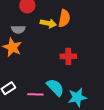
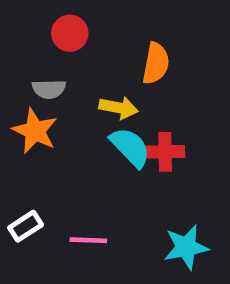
yellow arrow: (48, 23) -> (119, 108), moved
cyan semicircle: (55, 87) -> (130, 147), moved

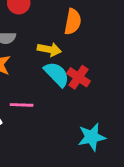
red cross: (165, 152) -> (79, 77), turned 35
pink line: (88, 240) -> (22, 105), moved

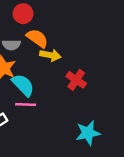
orange semicircle: (73, 22) -> (37, 38), moved, turned -65
cyan semicircle: (57, 74) -> (23, 85), moved

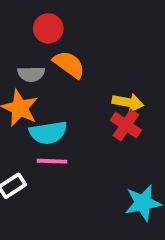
yellow arrow: (50, 55) -> (128, 102), moved
cyan semicircle: (23, 85) -> (48, 133), turned 125

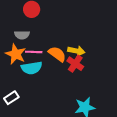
orange semicircle: (69, 64) -> (57, 54), moved
pink line: (52, 161) -> (34, 52), moved

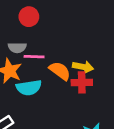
pink line: (34, 52) -> (34, 57), moved
red cross: (75, 64) -> (82, 82), turned -35

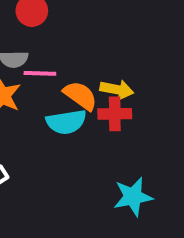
cyan semicircle: (29, 88) -> (66, 122), moved

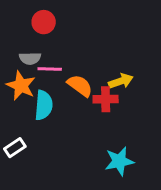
yellow arrow: (117, 90) -> (121, 81), moved, turned -30
cyan semicircle: (66, 122) -> (44, 105), moved, turned -76

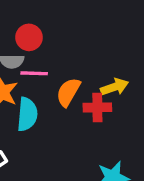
red circle: (44, 22) -> (29, 37), moved
orange semicircle: (80, 86) -> (68, 92), turned -96

